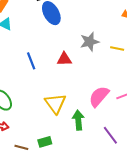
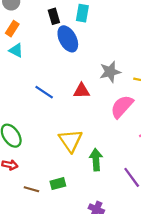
blue line: (31, 61) -> (44, 92), turned -36
pink semicircle: (99, 96) -> (122, 107), moved

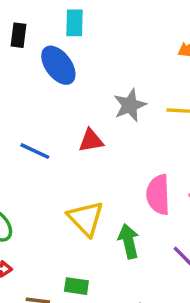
black rectangle: (54, 16) -> (19, 35), moved, turned 32
pink semicircle: (122, 107) -> (158, 195), moved, turned -35
green rectangle: (58, 184) -> (76, 286), turned 32

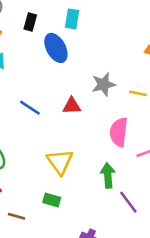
pink semicircle: (158, 195) -> (119, 132), moved
green arrow: (129, 241) -> (108, 175), moved
green rectangle: (76, 286) -> (52, 200), moved

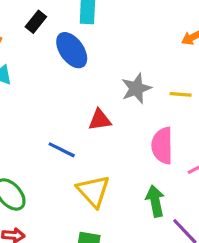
black rectangle: (30, 22) -> (36, 22), turned 30
blue line: (30, 108) -> (62, 150), moved

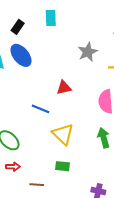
blue ellipse: (72, 50) -> (21, 55), moved
gray star: (136, 88) -> (88, 52), moved

